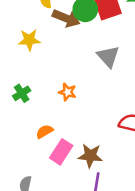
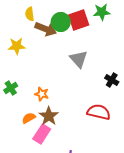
orange star: (67, 92) -> (42, 94), moved
brown star: (90, 156) -> (49, 116), moved, turned 30

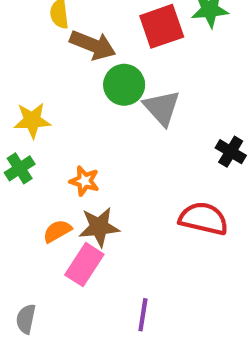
green circle: (61, 22) -> (124, 85), moved
yellow star: (17, 46) -> (32, 120), moved
brown star: (49, 116) -> (99, 227), turned 30

